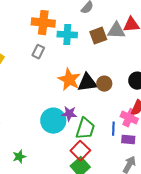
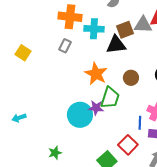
black triangle: (87, 83) -> (116, 45), moved
green trapezoid: (85, 129) -> (110, 98), moved
red square: (80, 151) -> (128, 145), moved
green star: (19, 157) -> (55, 153), moved

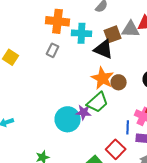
black triangle: (116, 45) -> (104, 49), turned 30
orange star: (96, 74) -> (103, 78), moved
green trapezoid: (110, 98) -> (98, 102), turned 30

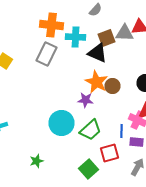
gray rectangle: (53, 50) -> (46, 54), size x1.6
green trapezoid: (98, 102) -> (90, 130), moved
purple star: (84, 112) -> (86, 100), moved
red square: (116, 149) -> (110, 153), turned 30

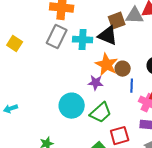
cyan cross: (76, 37) -> (83, 40), moved
blue line: (122, 131) -> (132, 86), moved

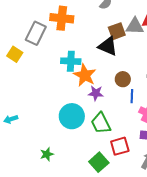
gray rectangle: (57, 37) -> (36, 33), moved
cyan cross: (83, 40) -> (71, 61), moved
orange star: (107, 65) -> (85, 75), moved
green trapezoid: (101, 113) -> (101, 123), turned 105

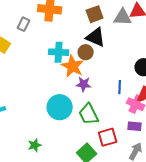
brown square: (117, 31) -> (95, 14), moved
gray rectangle: (36, 33) -> (24, 24), size x0.6
brown circle: (123, 79) -> (86, 52), moved

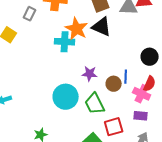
brown circle: (86, 52) -> (114, 84), moved
orange star: (73, 66) -> (77, 29), moved

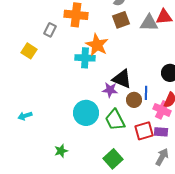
black triangle: (102, 27) -> (122, 79), moved
red square: (114, 127) -> (144, 131), moved

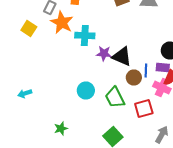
orange star: (97, 45) -> (62, 22), moved
purple star: (110, 90) -> (104, 54), moved
cyan circle: (86, 113) -> (86, 90), size x0.7
purple rectangle: (161, 132) -> (163, 68), moved

